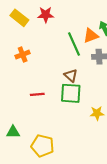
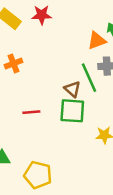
green line: (74, 44) -> (89, 78), moved

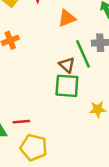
orange triangle: (97, 41) -> (67, 18), moved
red line: (31, 112) -> (21, 122), moved

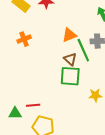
orange triangle: (67, 18) -> (69, 35), moved

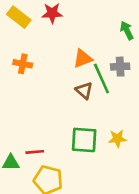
orange cross: (24, 39) -> (23, 64), turned 32
green square: (70, 76) -> (84, 140), moved

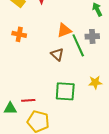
brown triangle: (84, 91) -> (57, 54), moved
yellow star: (117, 139) -> (95, 82), moved

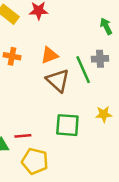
orange triangle: (64, 30) -> (49, 55), moved
brown triangle: (57, 54) -> (58, 80), size x1.5

